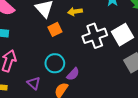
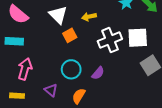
white square: (122, 35) -> (138, 38), turned 30
purple semicircle: (73, 74) -> (98, 73), moved

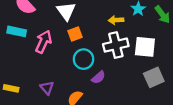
yellow arrow: (89, 17) -> (116, 20), moved
pink arrow: (25, 69) -> (44, 42), moved
cyan circle: (71, 69) -> (84, 59), moved

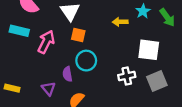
orange square: (75, 34) -> (78, 35), turned 32
white cross: (116, 45) -> (127, 76), moved, size x0.7
purple semicircle: (98, 77) -> (67, 74), moved, turned 120

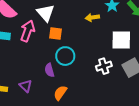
pink arrow: (46, 42) -> (28, 31), moved
purple triangle: (48, 89) -> (26, 86), moved

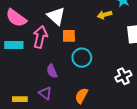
white cross: (104, 66) -> (123, 76), moved
purple semicircle: (49, 70) -> (52, 71), moved

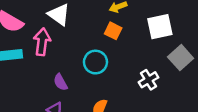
orange square: (69, 36) -> (113, 31), moved, turned 32

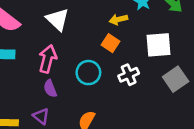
pink arrow: (42, 42) -> (48, 59), moved
white cross: (149, 80) -> (129, 75), moved

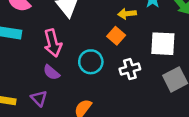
pink arrow: (48, 59) -> (53, 43), turned 144
purple semicircle: (50, 88) -> (51, 72), turned -36

